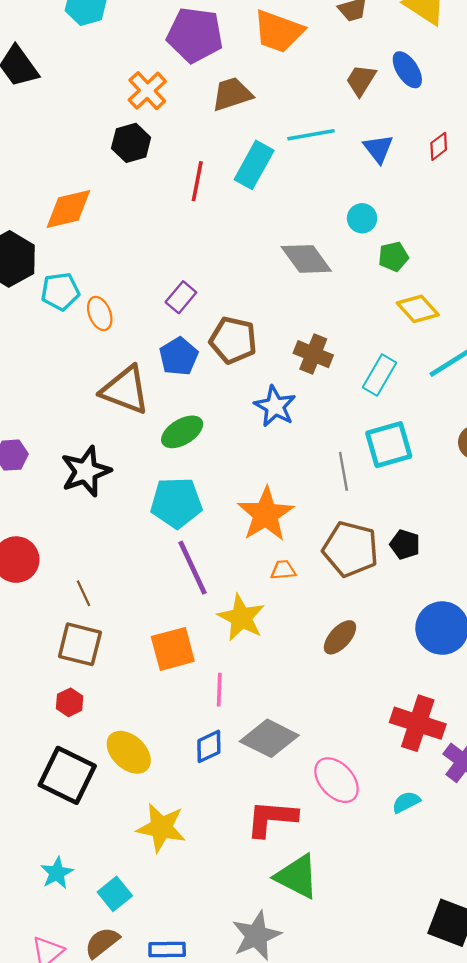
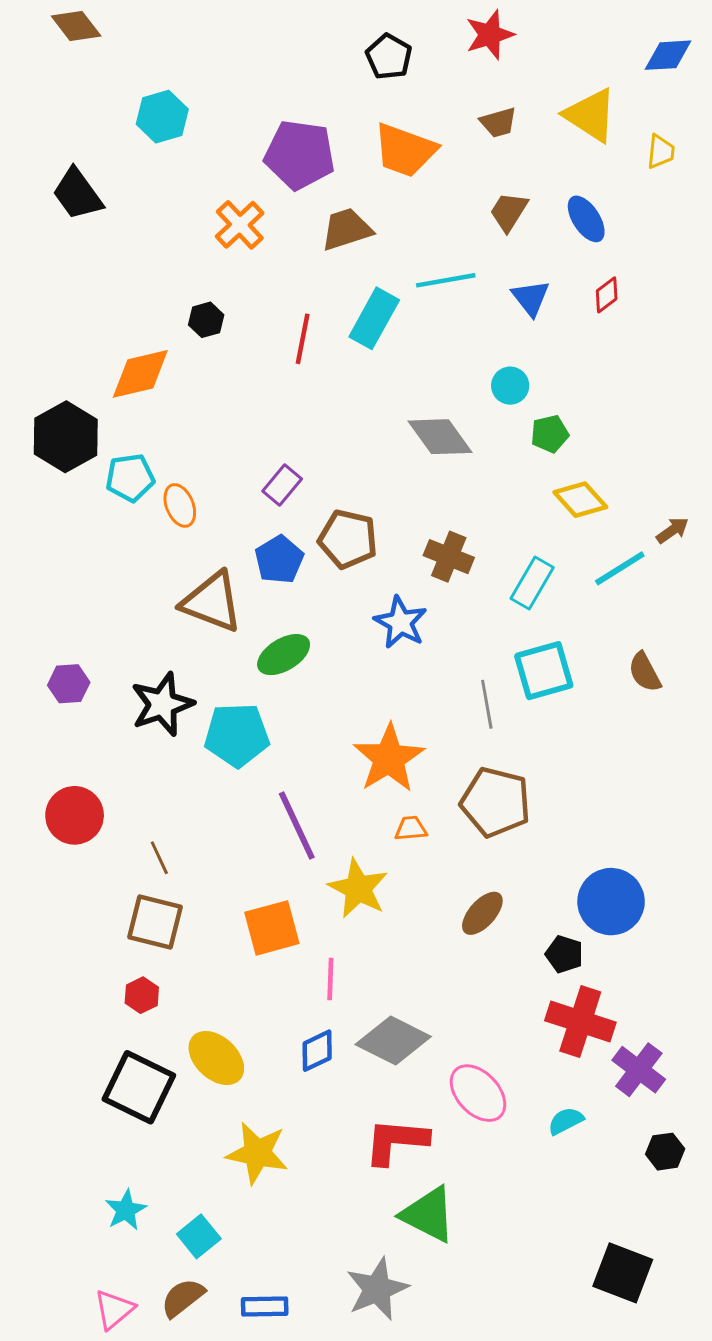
blue ellipse: (407, 70) -> (586, 219), moved
black hexagon: (131, 143) -> (206, 320), moved, size x0.7
cyan pentagon: (176, 503) -> (237, 735), moved
black pentagon: (405, 544) -> (564, 954), moved

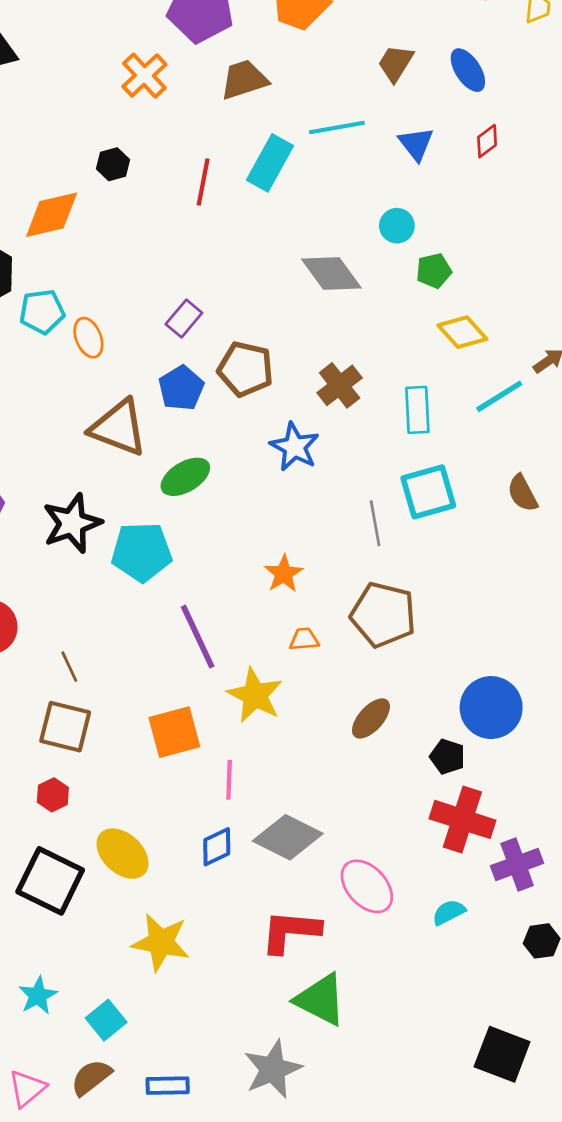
brown cross: (449, 557) -> (340, 385), turned 30
cyan rectangle: (532, 583) -> (417, 410), turned -33
orange star: (389, 758) -> (284, 574), size x0.6
purple cross: (639, 1070) -> (517, 865), turned 33

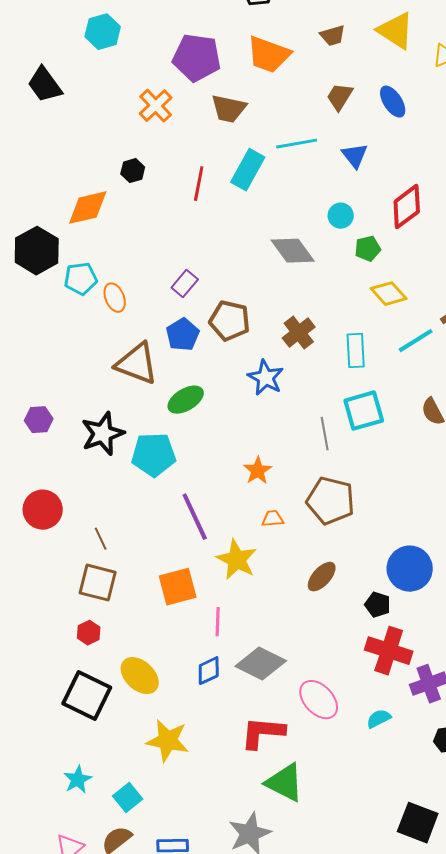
brown trapezoid: (244, 80) -> (229, 109), turned -150
red diamond: (487, 141) -> (407, 207), moved, size x1.8

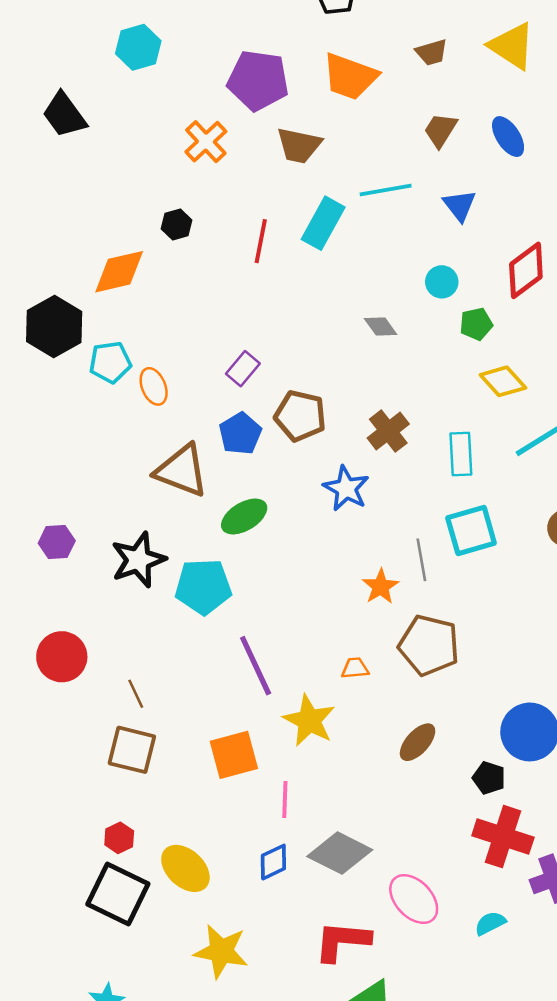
gray diamond: (293, 251) -> (381, 326), size x0.6
orange star: (258, 471) -> (381, 587), moved
red hexagon: (89, 633) -> (119, 838), moved

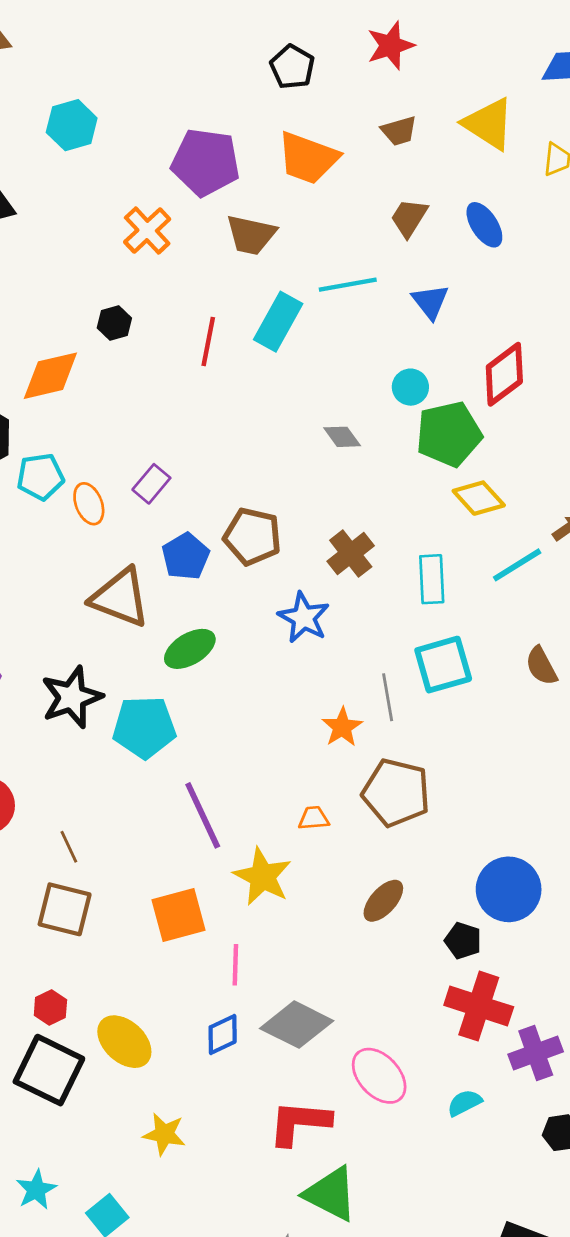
green pentagon: (476, 324) -> (449, 434), size x1.8
purple rectangle: (243, 369) -> (151, 484), moved
yellow star: (221, 951) -> (164, 1134), size x0.7

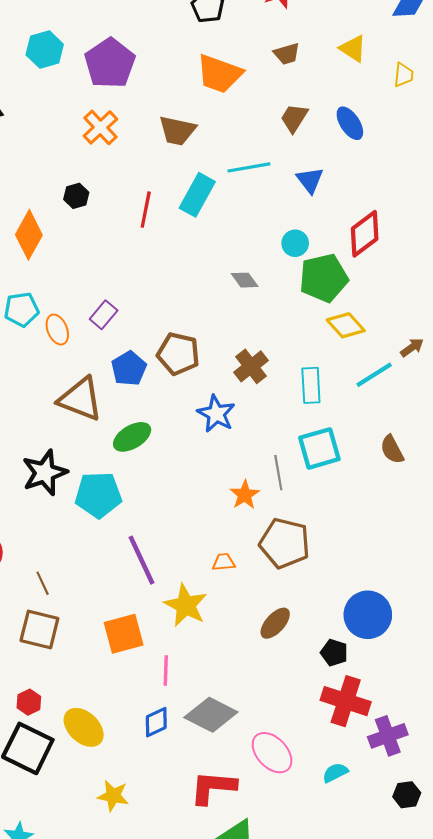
yellow triangle: (489, 124) -> (353, 49), size x0.7
purple pentagon: (205, 162) -> (110, 63), moved, turned 30
orange diamond: (50, 376) -> (29, 235), turned -48

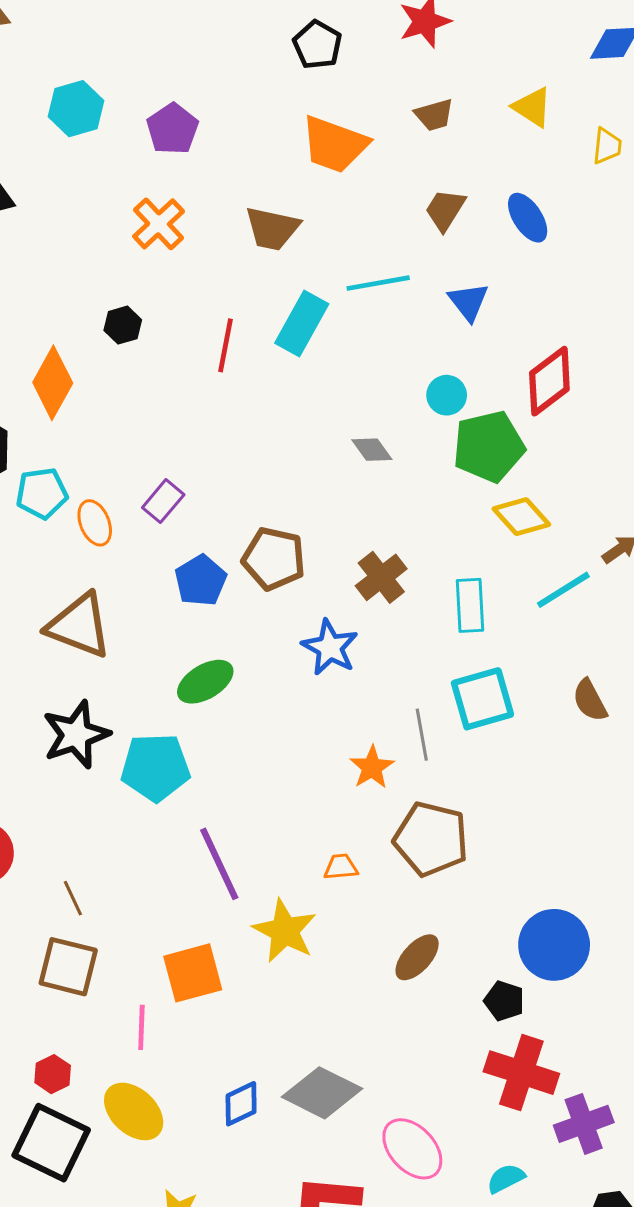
purple pentagon: (110, 63) -> (173, 129), size x0.7
brown triangle: (80, 399) -> (79, 626), moved
pink line: (166, 671) -> (141, 1027), moved

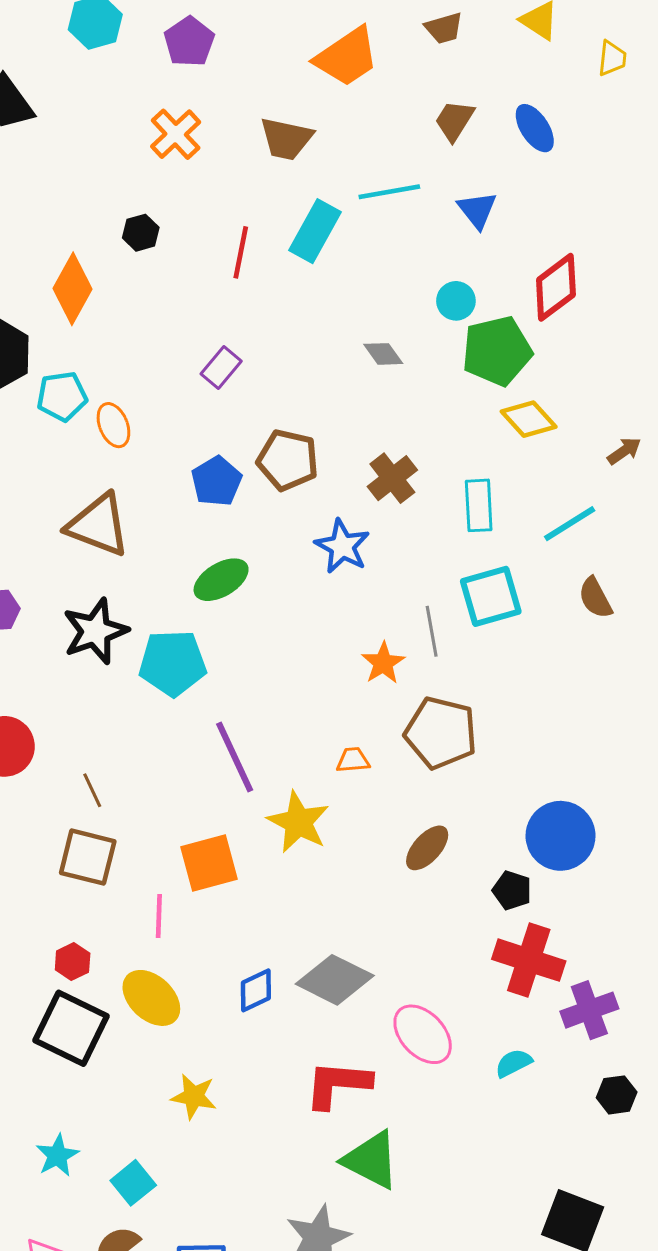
orange trapezoid: (335, 144) -> (347, 57), turned -54
purple rectangle: (163, 501) -> (221, 368), moved
cyan line: (563, 590) -> (570, 524), moved

